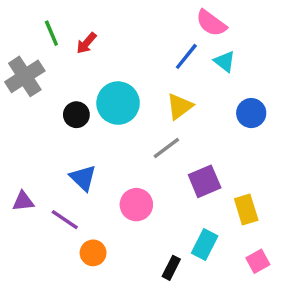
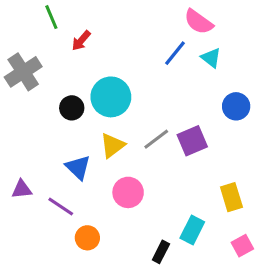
green line: (51, 33) -> (51, 17), moved
yellow triangle: (180, 106) -> (112, 145), moved
purple square: (205, 181) -> (192, 141), moved

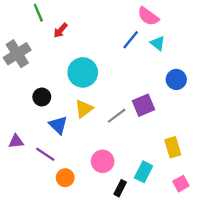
black circle: (72, 108) -> (42, 97), moved
gray line: (156, 139) -> (117, 116), moved
pink circle: (128, 192) -> (103, 161), moved

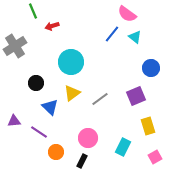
red arrow: (60, 30) -> (52, 26), turned 32
purple square: (144, 105) -> (136, 96), moved
black rectangle: (120, 188) -> (82, 161), moved

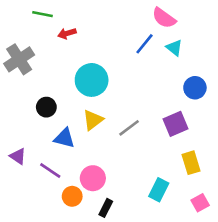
green line: (33, 11) -> (42, 14), turned -56
blue triangle: (50, 107) -> (64, 138), turned -30
purple triangle: (14, 121) -> (18, 156), turned 40
pink circle: (88, 138) -> (93, 178), moved

